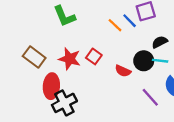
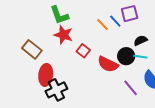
red star: (70, 59) -> (63, 35), moved
red semicircle: (123, 71) -> (108, 64), size x1.5

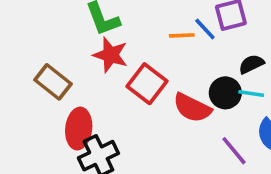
orange line: (103, 25) -> (182, 35), turned -48
red square: (83, 51) -> (147, 84), size x1.5

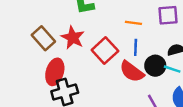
blue line: (205, 29) -> (136, 47), moved, turned 35
red star: (111, 55) -> (73, 38), moved

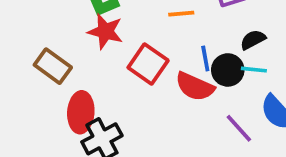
red star: (73, 38) -> (105, 31), moved
blue line: (136, 47) -> (205, 59), moved

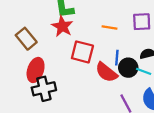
red square: (148, 64) -> (82, 52), turned -35

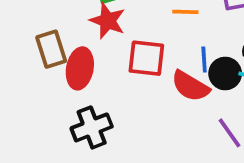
brown rectangle: (26, 39) -> (51, 49), turned 30
red ellipse: (36, 70) -> (80, 68), moved

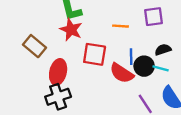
brown rectangle: (51, 49) -> (34, 46), turned -35
red ellipse: (80, 68) -> (58, 72), moved

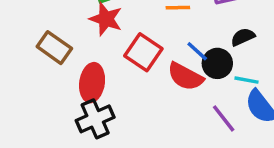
red square: (95, 54) -> (143, 52), turned 30
blue line: (131, 57) -> (197, 51), turned -42
cyan line: (161, 68) -> (247, 80), moved

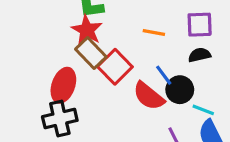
black semicircle: (243, 37) -> (199, 55), moved
brown rectangle: (54, 48) -> (91, 53), moved

